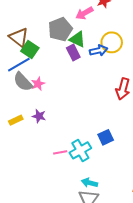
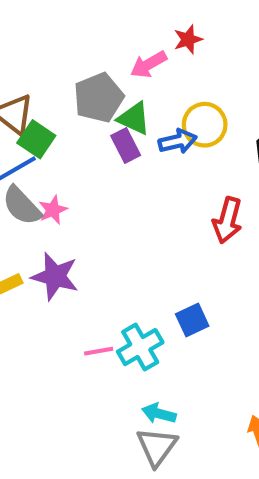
purple star: (39, 116) -> (55, 276), size x1.6

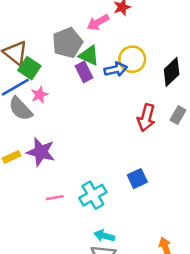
pink star: (53, 210) -> (40, 95), moved
blue square: (192, 320) -> (137, 179), moved
pink line: (99, 351) -> (55, 198), moved

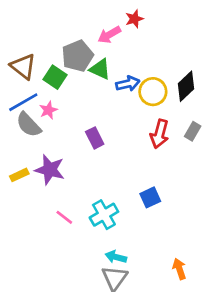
yellow circle: (132, 59) -> (153, 92), moved
green square: (29, 68) -> (55, 77), moved
purple rectangle: (84, 72) -> (95, 138), moved
pink line: (55, 198) -> (64, 217), turned 48

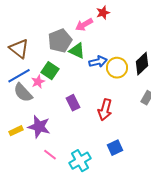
green square: (55, 77) -> (50, 71), moved
red arrow: (160, 134) -> (105, 110), moved
pink line: (64, 217) -> (50, 155), moved

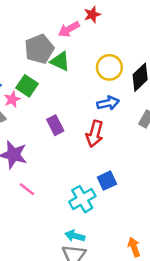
blue arrow: (98, 62) -> (108, 103), moved
yellow circle: (117, 68) -> (109, 67), moved
cyan cross: (80, 161) -> (82, 199), moved

